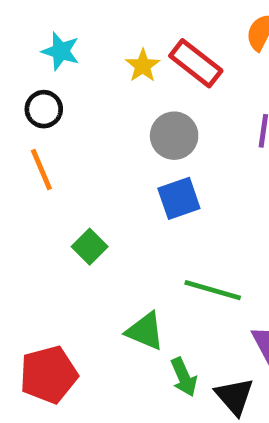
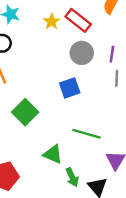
gray circle: (174, 136) -> (82, 53), moved
green square: (90, 247) -> (25, 112), size x1.5

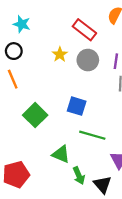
yellow star: (52, 22) -> (60, 54), moved
blue square: (70, 88) -> (77, 106), moved, turned 36

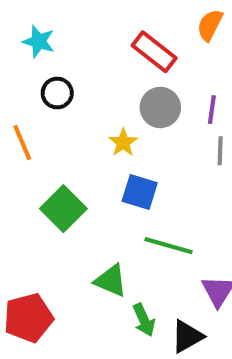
black circle: (14, 51) -> (57, 93), moved
yellow star: (60, 54) -> (123, 143), moved
black triangle: (102, 185) -> (187, 336), turned 42

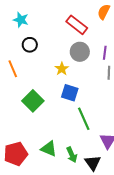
green line: (169, 246) -> (84, 119), turned 50
green triangle: (111, 281) -> (49, 149), moved
black triangle: (187, 336) -> (93, 163), turned -36

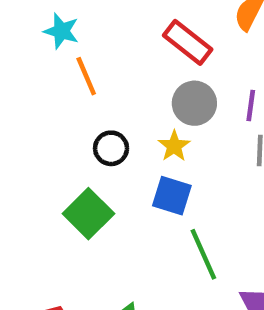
black circle: (30, 45) -> (111, 148), moved
orange line: (13, 69) -> (86, 76), moved
yellow star: (62, 69) -> (174, 146), moved

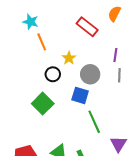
gray circle: (194, 103) -> (90, 74), moved
yellow star: (174, 146) -> (69, 58), moved

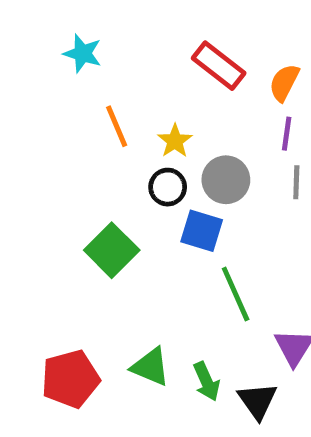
orange semicircle: (114, 14) -> (284, 83), moved
orange line: (42, 42) -> (117, 126), moved
black circle: (53, 74) -> (168, 187), moved

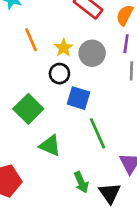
gray circle: (226, 180) -> (92, 53), moved
green triangle: (151, 367) -> (50, 146), moved

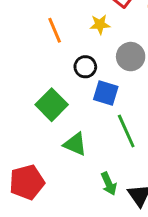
yellow star: (64, 48) -> (100, 24), moved, turned 30
gray circle: (92, 53) -> (131, 57), moved

